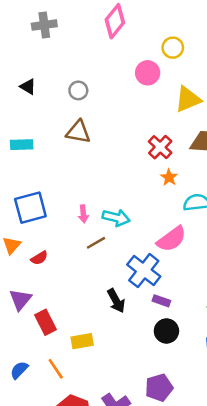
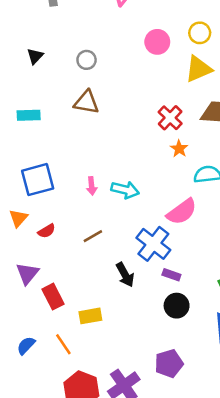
yellow circle: (173, 48) -> (200, 33), moved
black triangle: (28, 87) -> (35, 56), turned 42
brown line: (96, 243) -> (93, 236), moved

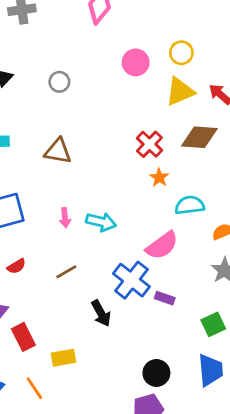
brown triangle: (87, 102) -> (58, 151), moved
purple rectangle: (171, 275) -> (165, 298), moved
black circle: (177, 306) -> (156, 373), moved

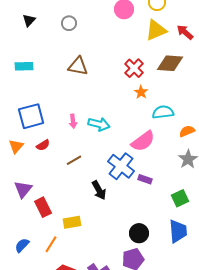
brown triangle: (58, 151) -> (78, 66), moved
red semicircle: (16, 266) -> (43, 145), moved
orange line: (34, 388) -> (51, 244), turned 66

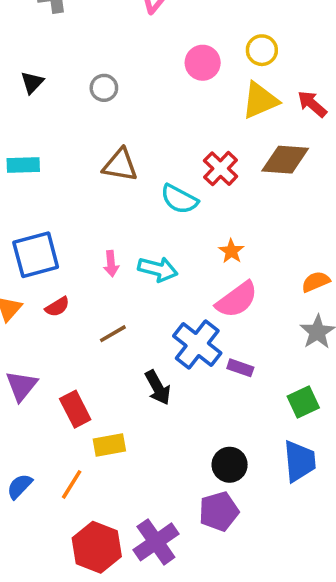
orange star: (141, 92) -> (231, 251), moved
cyan semicircle: (163, 112) -> (179, 199), moved, turned -145
red rectangle: (43, 207) -> (75, 409), moved

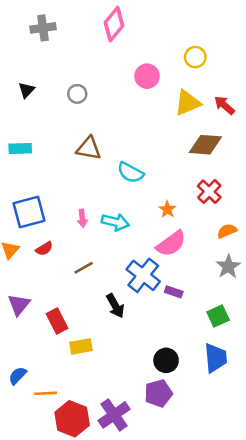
yellow circle: (262, 50) -> (195, 57), moved
red cross: (221, 169) -> (209, 192), moved
orange line: (72, 484) -> (46, 393), moved, turned 55

